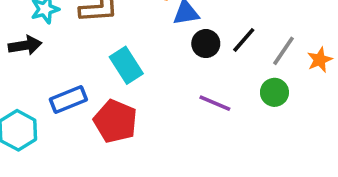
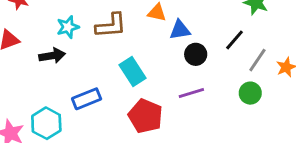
black line: (244, 40) -> (234, 40), moved
purple line: (215, 103) -> (191, 93), moved, turned -40
red pentagon: (115, 121) -> (145, 116), moved

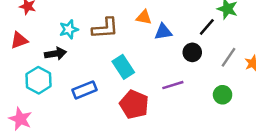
black line: (234, 40) -> (207, 27), moved
black circle: (196, 54) -> (192, 52), moved
green circle: (250, 93) -> (223, 95), moved
cyan hexagon: (46, 123) -> (39, 80), moved

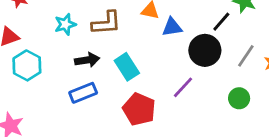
black circle: (192, 52) -> (205, 50), size x1.5
black arrow: (55, 54) -> (87, 60), moved
cyan hexagon: (39, 80) -> (27, 65), moved
purple line: (173, 85) -> (183, 87), turned -30

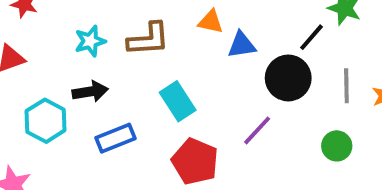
gray line: (246, 56) -> (346, 86), turned -35
black arrow: (87, 60) -> (90, 92), moved
cyan hexagon: (27, 65) -> (46, 121), moved

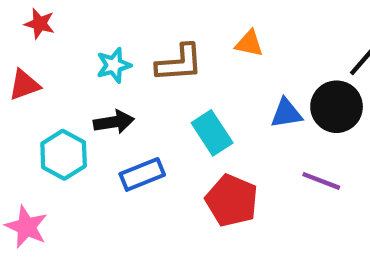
blue triangle: (242, 45) -> (286, 113), moved
purple line: (257, 130) -> (321, 181), moved, turned 68

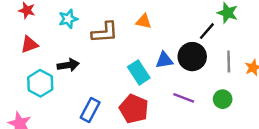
cyan star: (114, 65) -> (68, 19), moved
red triangle: (24, 85) -> (29, 44), moved
cyan rectangle: (212, 133) -> (139, 72), moved
blue rectangle: (142, 174) -> (90, 110), moved, turned -40

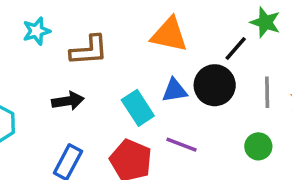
orange triangle: (144, 21) -> (169, 35), moved, size x1.6
black arrow: (68, 65) -> (68, 101), moved
purple line: (184, 98) -> (181, 145), moved

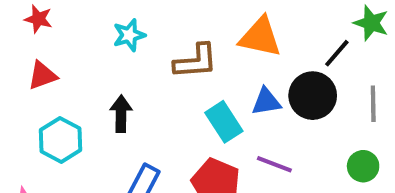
cyan star: (36, 31) -> (129, 35), moved
brown L-shape: (89, 50) -> (196, 61), moved
black arrow: (68, 101) -> (121, 114), moved, turned -80

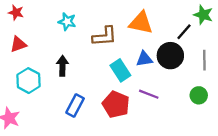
cyan star: (129, 35) -> (67, 22), turned 30

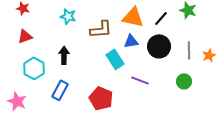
black line: (184, 32) -> (161, 18), moved
blue triangle: (144, 59) -> (131, 41), moved
red pentagon: (116, 104) -> (101, 98), moved
blue rectangle: (75, 106) -> (60, 90), moved

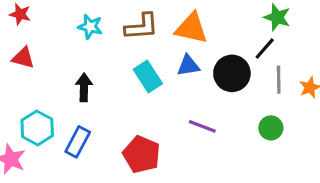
black line: (161, 18) -> (265, 48), moved
brown L-shape: (101, 29) -> (142, 27), moved
red triangle: (25, 36) -> (23, 58), turned 35
cyan rectangle: (115, 59) -> (148, 76), moved
cyan hexagon: (34, 68) -> (37, 128), moved

